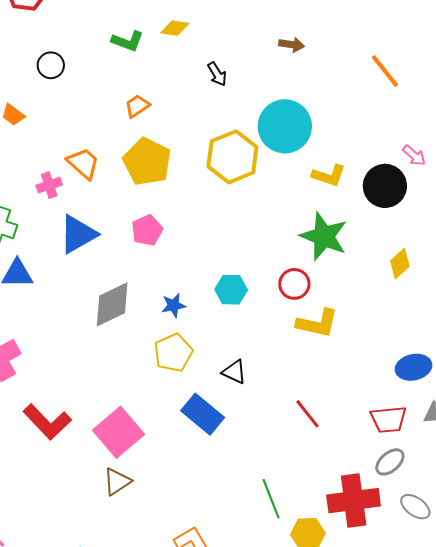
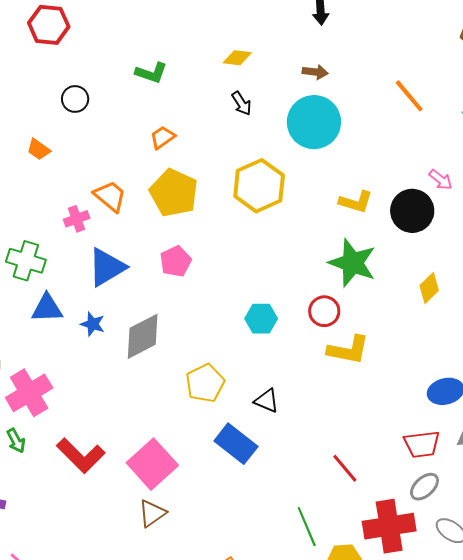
yellow diamond: (175, 28) -> (237, 58), moved
cyan circle: (285, 126) -> (314, 122), moved
blue star: (174, 305) -> (93, 324), moved, turned 30
red line: (308, 414) -> (345, 468), moved

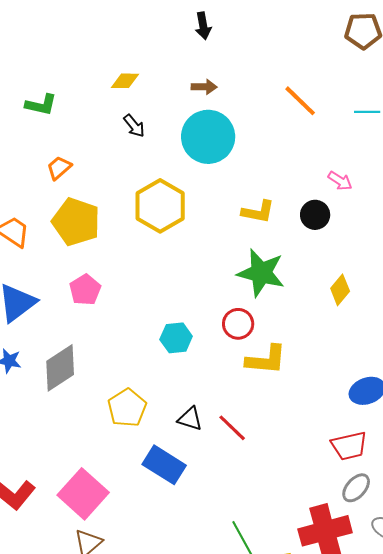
black circle: (412, 211) -> (315, 215), size x0.7
red line: (345, 468) -> (232, 428), moved

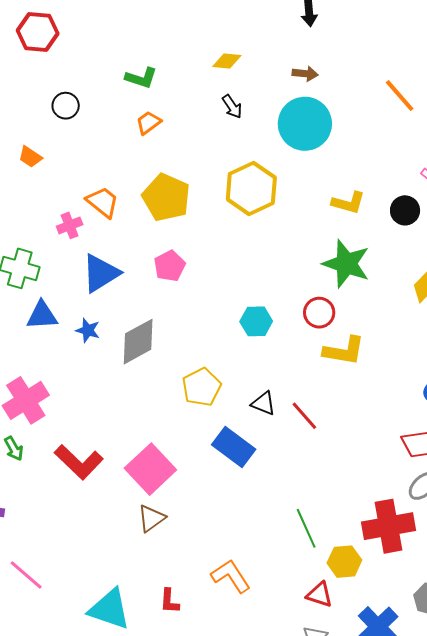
orange trapezoid: (59, 168) -> (148, 123), moved

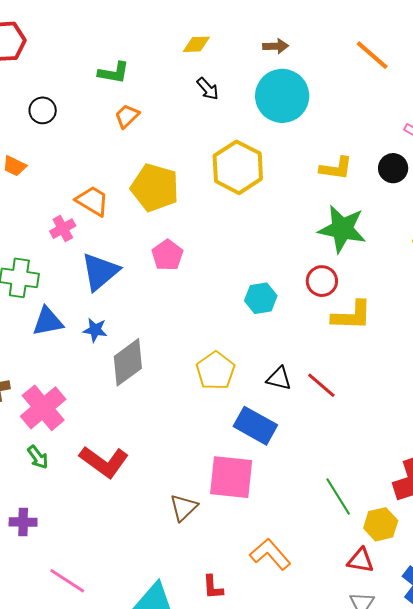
gray diamond: (138, 342) -> (128, 362), moved
pink square: (150, 469) -> (231, 477), moved, turned -33

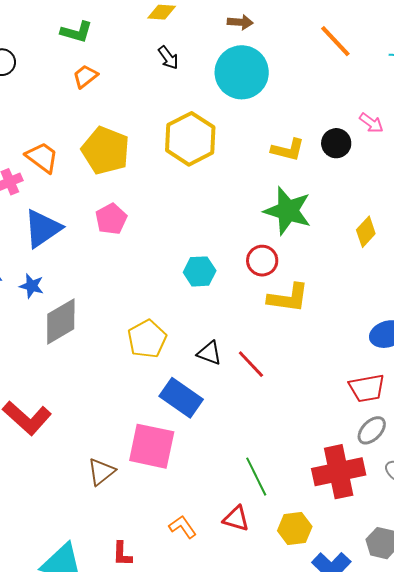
black circle: (393, 168) -> (336, 143), moved
yellow hexagon: (381, 524) -> (295, 529), moved
orange L-shape: (270, 554) -> (183, 527), size x0.7
red triangle: (361, 560) -> (236, 519), moved

